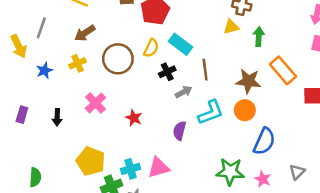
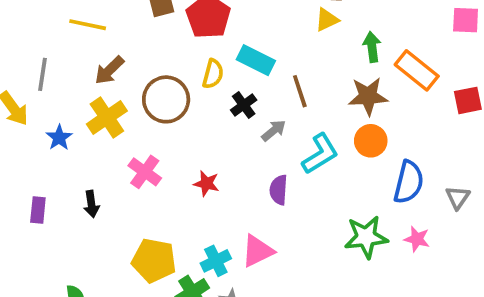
green arrow: (259, 37) -> (372, 47), moved
yellow cross: (78, 63) -> (107, 117), size x1.5
gray triangle: (297, 172) -> (458, 197), moved

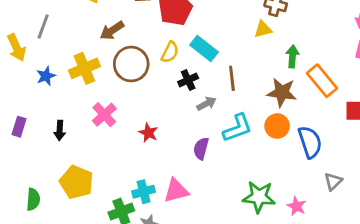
brown arrow: (109, 70) -> (112, 30), moved
blue semicircle: (409, 182) -> (310, 142), moved, turned -44
yellow pentagon: (154, 260) -> (76, 182), moved

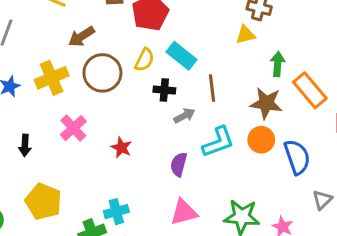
black cross: (188, 80) -> (164, 90), turned 30
pink triangle: (176, 191) -> (184, 212), moved

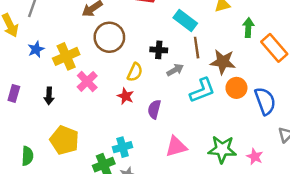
cyan rectangle: (181, 56) -> (185, 20), moved
yellow semicircle: (144, 60) -> (135, 72), moved
yellow cross: (52, 78) -> (66, 56), moved
brown star: (266, 103) -> (223, 62), moved
purple semicircle: (179, 164) -> (154, 109), moved

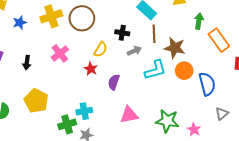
yellow cross: (66, 56) -> (51, 16), moved

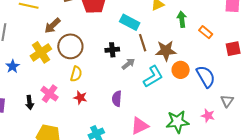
orange rectangle: (219, 40) -> (206, 32), size x0.6
yellow semicircle: (101, 49) -> (76, 74), moved
pink cross: (60, 53) -> (50, 94), moved
red star: (91, 69) -> (80, 98), moved
pink star: (194, 130) -> (208, 116), moved

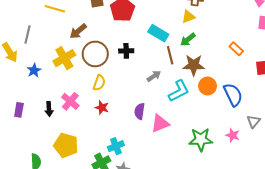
green arrow: (182, 19) -> (188, 39), moved, turned -126
black cross: (112, 50) -> (126, 51), moved
pink triangle: (140, 126) -> (160, 123), moved

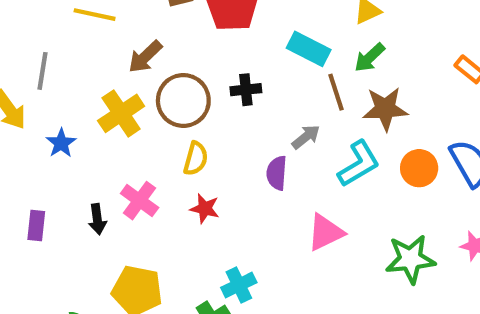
orange circle: (208, 86) -> (419, 168), moved
purple semicircle: (140, 111) -> (277, 173), moved

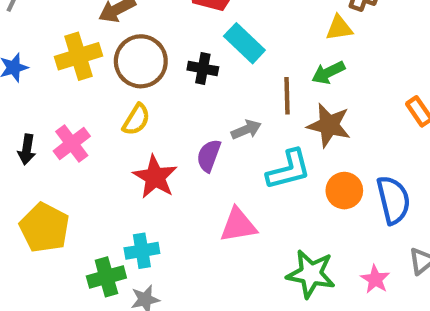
cyan rectangle: (309, 49) -> (244, 43), moved
red star: (205, 209) -> (155, 177), moved, size x1.5

